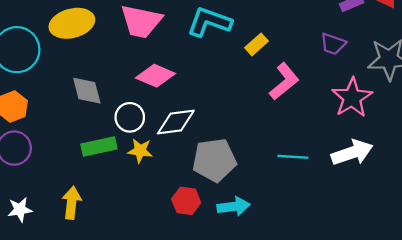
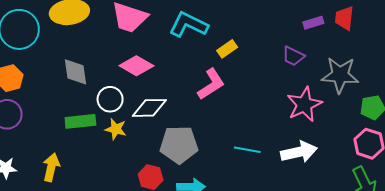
pink L-shape: (284, 81) -> (211, 84), moved

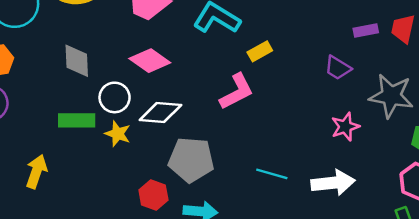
pink star: (304, 104) -> (345, 127), size x0.7

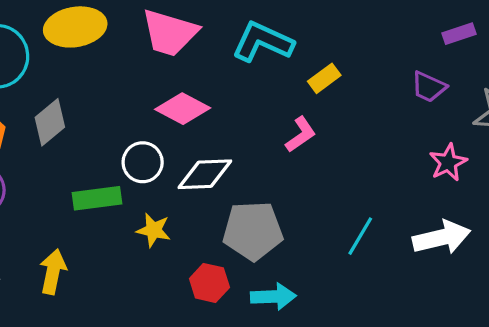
gray diamond: (77, 61) -> (50, 122), moved, turned 60
pink L-shape: (237, 92) -> (301, 135), size x0.7
yellow star: (118, 134) -> (154, 230), moved
cyan line: (272, 174) -> (360, 236), turned -68

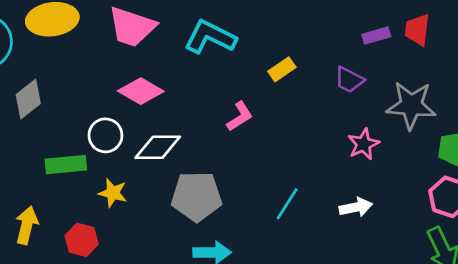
yellow rectangle: (324, 78) -> (282, 69), moved
white arrow: (442, 237) -> (356, 207), size x0.7
red hexagon: (209, 283) -> (82, 240), moved

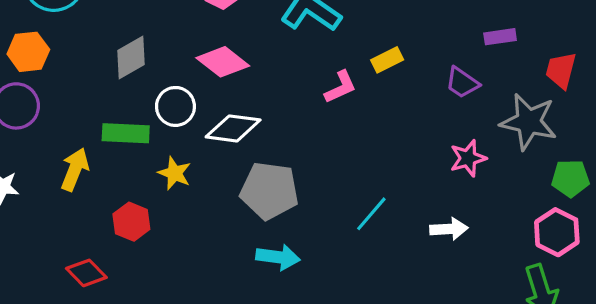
red trapezoid: (417, 30) -> (561, 70), moved
gray diamond: (28, 99) -> (131, 58), moved
pink L-shape: (240, 116) -> (341, 87), moved
yellow arrow: (27, 225) -> (75, 169), moved

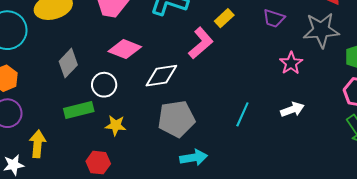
pink L-shape: (341, 87) -> (201, 43), size x1.4
white diamond: (233, 128) -> (161, 76), moved
yellow arrow: (75, 169) -> (38, 144), moved

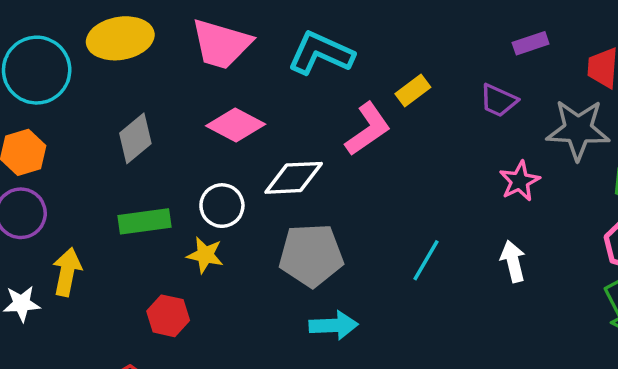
white circle: (104, 85) -> (222, 206), moved
white arrow: (292, 110) -> (513, 261), turned -90

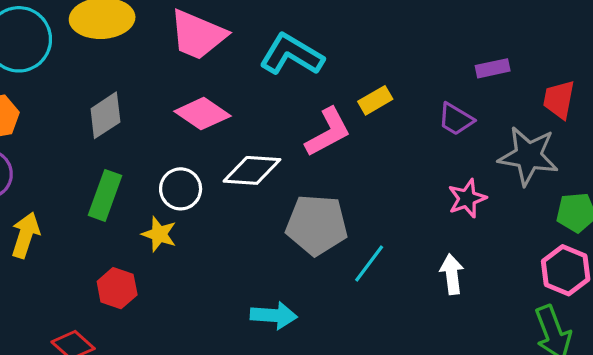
green rectangle: (145, 221) -> (105, 195), turned -69
gray pentagon: (311, 255) -> (317, 225), moved

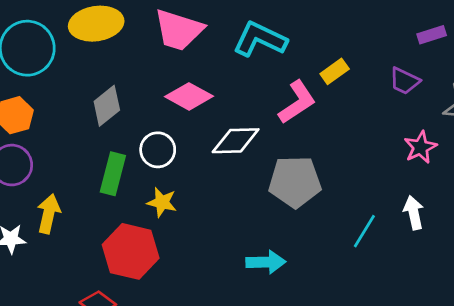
white circle: (181, 189) -> (158, 150), moved
cyan line: (369, 264) -> (364, 231), moved
red hexagon: (117, 288) -> (131, 251), size x1.6

